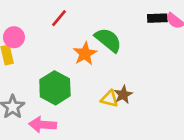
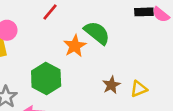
yellow triangle: (110, 99) -> (139, 89), moved, turned -36

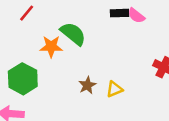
orange star: (75, 46) -> (51, 47), turned 30

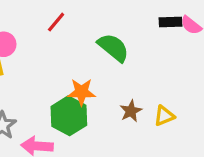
orange star: (51, 47) -> (81, 92), moved
green hexagon: (23, 79) -> (69, 116), moved

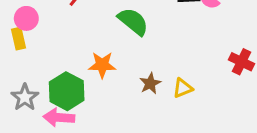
green hexagon: (69, 116) -> (67, 91), moved

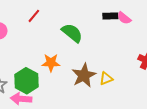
brown star: (150, 83) -> (84, 75), size x1.6

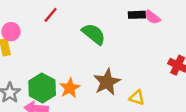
orange star: (51, 63) -> (70, 88), moved, turned -30
yellow triangle: (106, 79) -> (137, 98), moved, turned 40

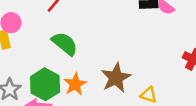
green semicircle: (94, 34) -> (65, 44), moved

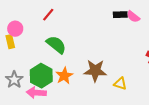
brown star: (116, 78) -> (95, 71), turned 30

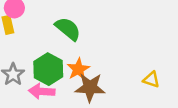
brown star: (95, 71) -> (90, 87), moved

